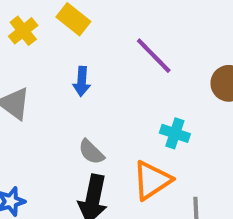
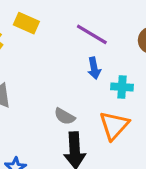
blue arrow: (82, 81) -> (94, 68), moved

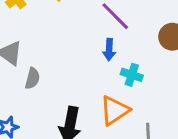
gray semicircle: (65, 116) -> (32, 78), moved, turned -120

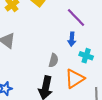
gray semicircle: (32, 78) -> (53, 60), moved

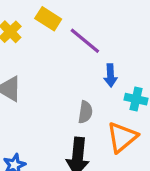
purple line: (76, 17) -> (85, 41), moved

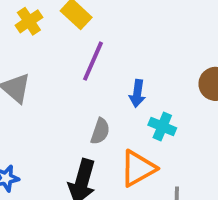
purple line: (85, 41) -> (93, 61), moved, turned 64

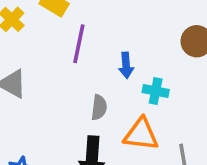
orange triangle: (138, 168) -> (141, 134), turned 48

